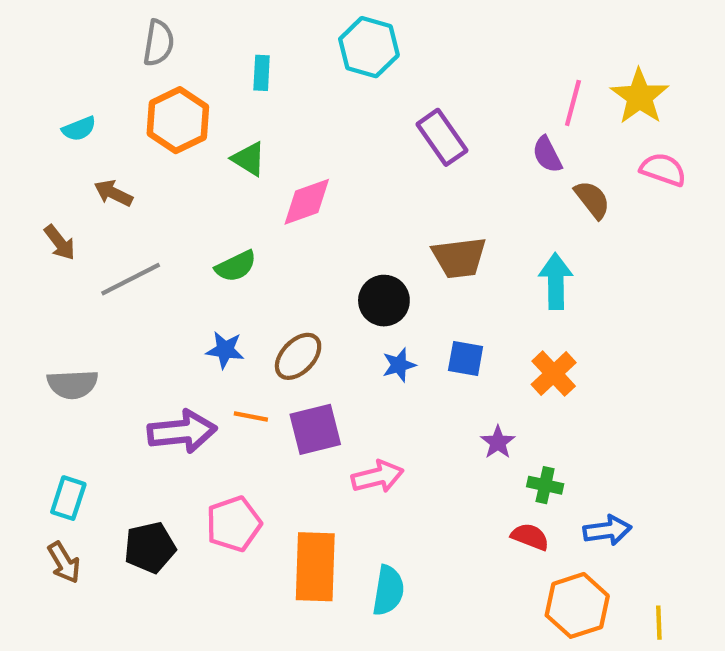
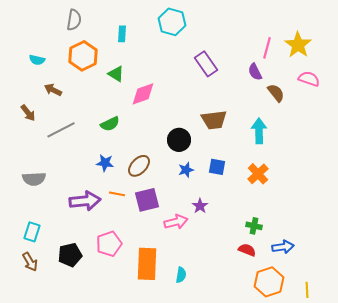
cyan semicircle: (79, 129) -> (37, 60), turned 35
purple star: (498, 442) -> (200, 206), moved
cyan semicircle: (388, 590) -> (181, 275), size x0.7

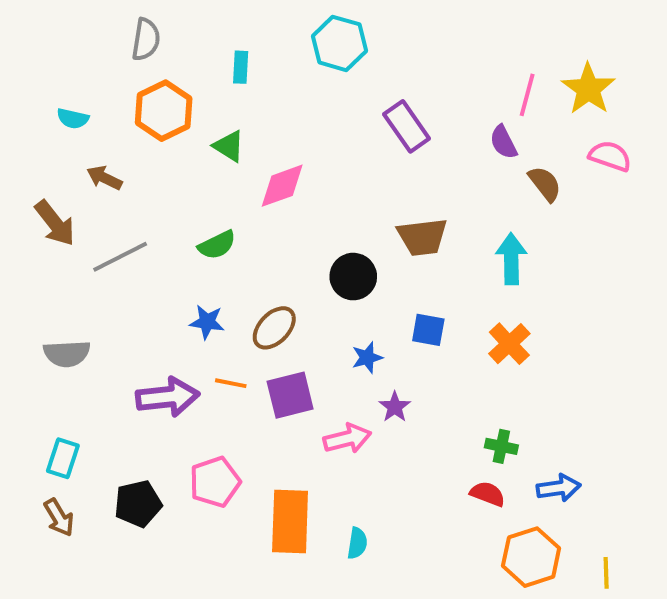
brown arrow: (28, 113) -> (55, 223), size x1.4
blue star: (186, 170) -> (367, 358), moved

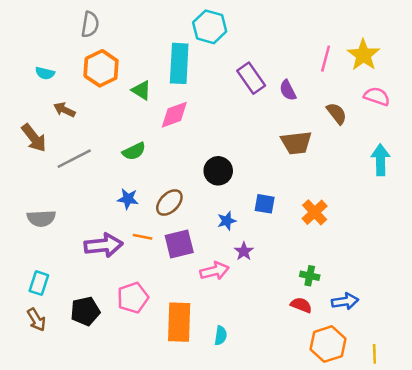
cyan rectangle: (241, 67) -> (179, 63), moved, size x2.0
purple semicircle: (503, 142) -> (288, 90), moved
brown trapezoid: (422, 237) -> (296, 143), moved
cyan arrow: (511, 259) -> (380, 160), moved

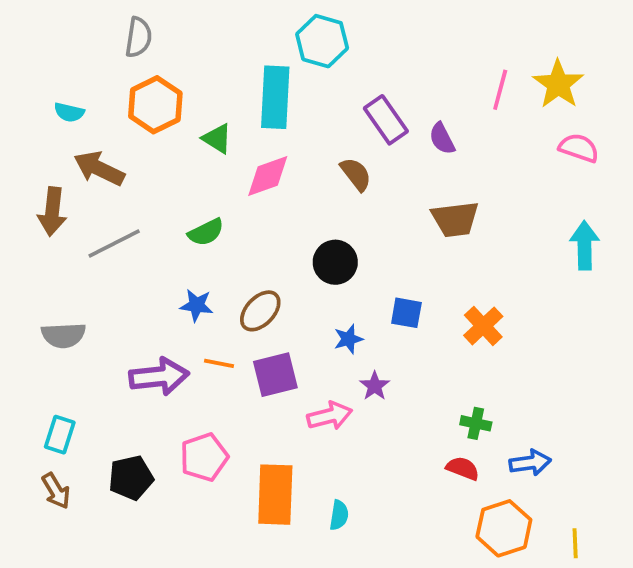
brown arrow: (64, 110) -> (99, 169), size x1.5
brown semicircle: (337, 113) -> (356, 174), moved
brown arrow: (34, 138) -> (52, 212), turned 44

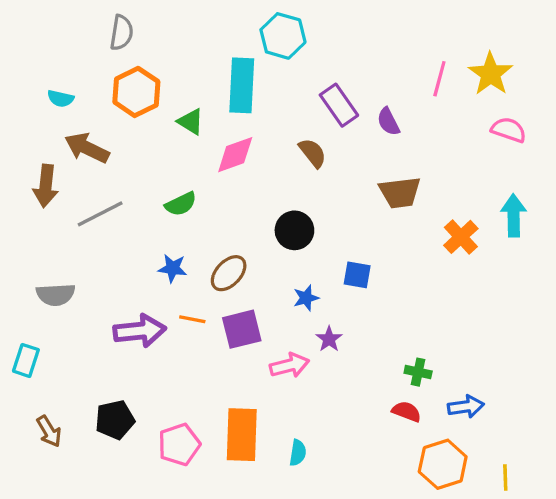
orange cross: (483, 326) -> (461, 237), moved
cyan rectangle: (60, 435) -> (26, 360), moved
pink pentagon: (204, 457) -> (179, 445), moved

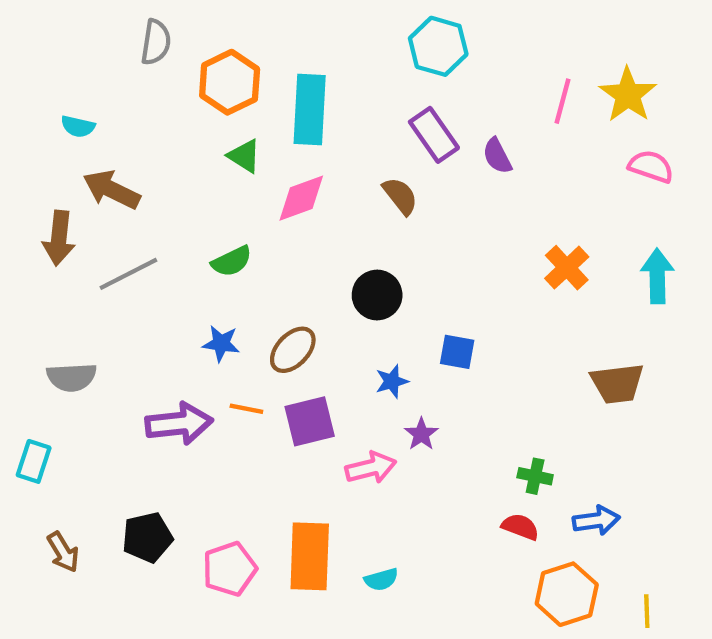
cyan hexagon: (283, 36) -> (438, 46), moved
orange hexagon: (136, 92) -> (230, 82), moved
brown trapezoid: (400, 192) -> (617, 383), moved
orange cross: (461, 237) -> (567, 268), moved
cyan semicircle: (298, 453) -> (381, 579), turned 65

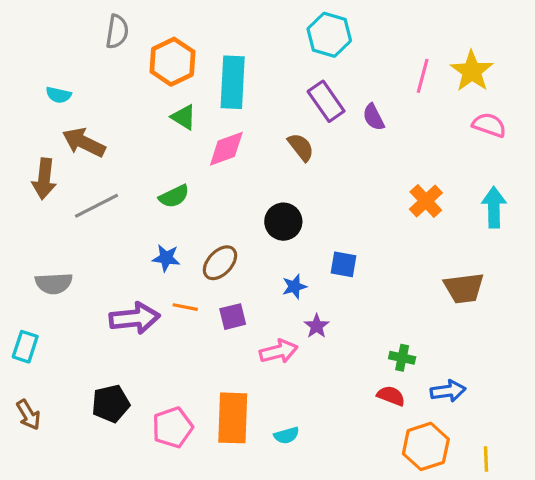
purple square: (310, 421) -> (233, 317), size x0.7
brown arrow: (63, 552) -> (28, 415), moved

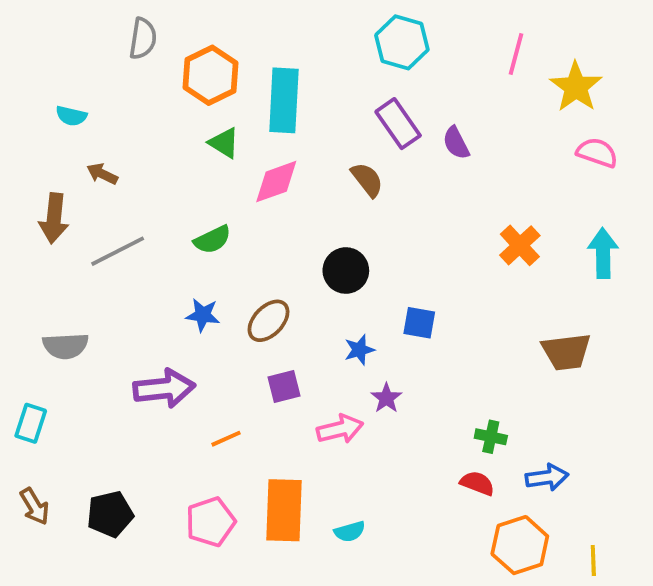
pink line: (423, 76) -> (516, 54), moved
brown arrow: (84, 142) -> (102, 174), size x0.6
orange line: (185, 307) -> (226, 439), moved, turned -35
black pentagon: (111, 404) -> (110, 514), moved

